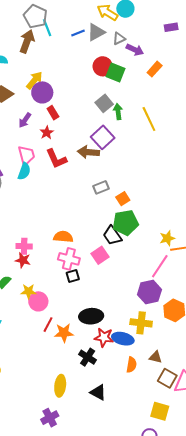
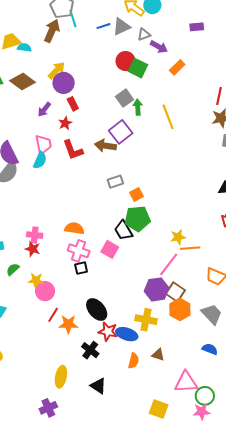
pink square: (100, 255) -> (110, 249), turned -30
black ellipse: (91, 316) -> (97, 310), turned 50
brown square: (167, 378) -> (175, 292), moved

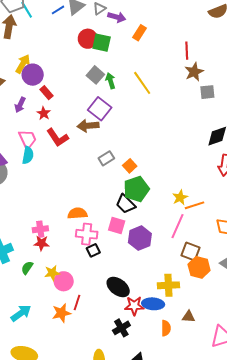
purple hexagon: (157, 289) -> (140, 238), moved
orange star: (68, 324) -> (61, 313), moved
black cross: (90, 350) -> (121, 328), turned 36

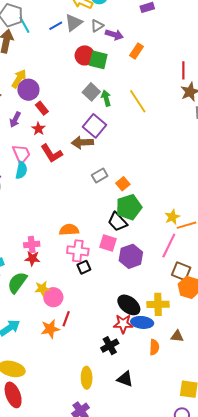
green semicircle: (27, 268) -> (17, 283), size x1.6
black ellipse: (118, 287) -> (129, 305), moved

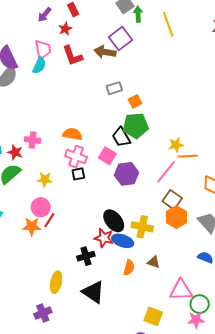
red star: (32, 259) -> (15, 152), moved
yellow star: (42, 289) -> (45, 179), moved
pink circle: (53, 297) -> (41, 207), moved
black triangle: (125, 379) -> (93, 292), size x1.4

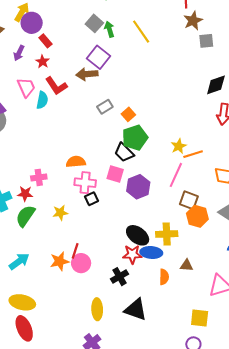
cyan semicircle: (39, 65) -> (42, 100), moved
pink circle: (41, 207) -> (81, 263), moved

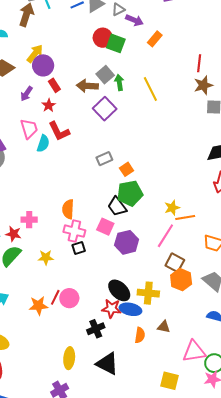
brown arrow: (87, 74) -> (87, 86), moved
orange semicircle: (76, 162) -> (68, 209), turned -90
pink circle: (81, 263) -> (69, 298), moved

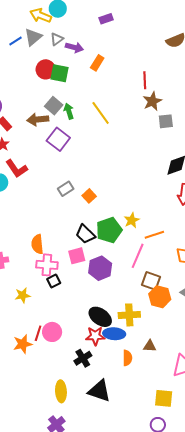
green pentagon: (130, 193) -> (109, 230), moved
yellow star: (172, 208) -> (132, 220), moved
pink square: (105, 227) -> (77, 256), turned -30

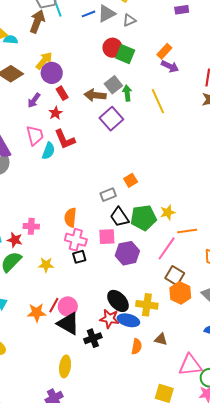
purple arrow: (74, 47) -> (170, 66), moved
gray rectangle: (66, 189) -> (108, 195), moved
black triangle: (99, 391) -> (68, 324), moved

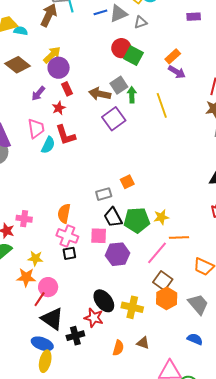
pink circle: (68, 306) -> (48, 287), moved
orange star: (37, 313) -> (26, 277), moved
blue ellipse: (128, 320) -> (42, 344), moved

